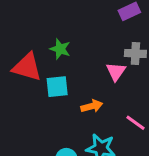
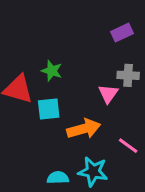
orange arrow: (92, 106) -> (84, 129), size x1.5

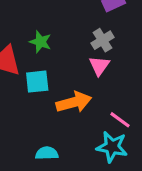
gray cross: (128, 75) -> (102, 40), moved, turned -35
cyan star: (93, 172) -> (112, 147), moved

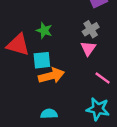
orange arrow: (74, 102) -> (51, 76), moved
pink line: (120, 120) -> (103, 78), moved

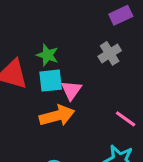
pink triangle: (88, 48) -> (71, 90), moved
cyan square: (42, 60) -> (51, 81), moved

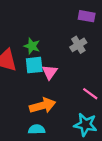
purple rectangle: (121, 15) -> (87, 16), turned 35
orange arrow: (57, 116) -> (43, 106), moved

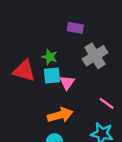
purple rectangle: (87, 16) -> (75, 28), moved
gray cross: (78, 45) -> (95, 56), size x1.5

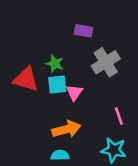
pink line: (107, 103) -> (119, 116), turned 35

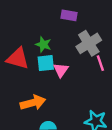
pink line: (119, 116) -> (100, 63), moved
orange arrow: (66, 129) -> (33, 103), moved

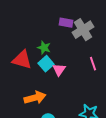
gray cross: (89, 43) -> (83, 30), moved
cyan square: (46, 63) -> (46, 64), turned -35

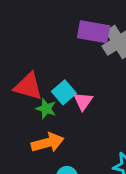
purple rectangle: (66, 23) -> (93, 32), size x1.5
green star: (44, 48) -> (46, 109), moved

